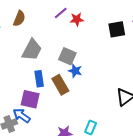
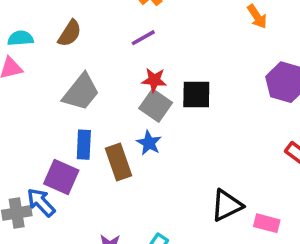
red star: (77, 19) -> (154, 80), moved
black square: (117, 29) -> (196, 94), moved
gray square: (67, 56) -> (156, 106), moved

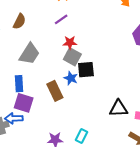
black square: (196, 94) -> (86, 70), moved
blue rectangle: (84, 145) -> (19, 84), moved
blue arrow: (41, 202) -> (14, 118), turned -42
black triangle: (227, 205) -> (119, 109), turned 30

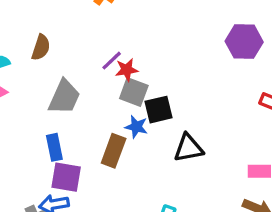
purple line: (61, 19) -> (112, 61), moved
brown rectangle: (55, 91) -> (114, 151), turned 54
black triangle: (119, 109) -> (188, 148), moved

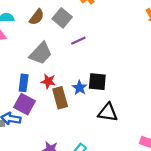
red star: (127, 70) -> (48, 81), moved
gray square: (134, 92) -> (62, 18), moved
brown rectangle: (114, 151) -> (60, 98), turned -55

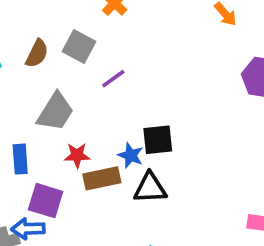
blue rectangle: (24, 83) -> (20, 159), moved
brown rectangle: (60, 98) -> (102, 178), turned -75
black triangle: (108, 112) -> (150, 188), moved

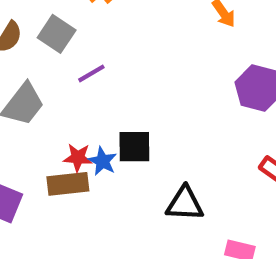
red star: (77, 155) -> (78, 158), moved
black triangle: (150, 188) -> (185, 204), moved

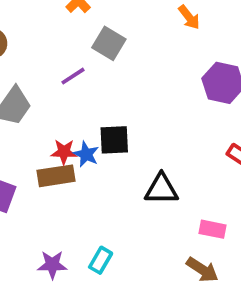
gray square: (57, 34) -> (109, 43), moved

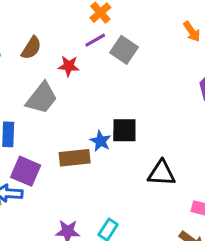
purple line: (73, 76) -> (95, 40), moved
red star: (64, 152) -> (69, 66), moved

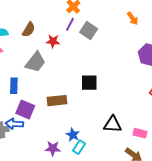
purple line: (95, 40) -> (70, 24), turned -32
blue star: (100, 141) -> (73, 135), moved
black triangle: (162, 173) -> (113, 124), moved

